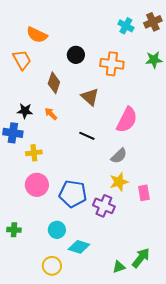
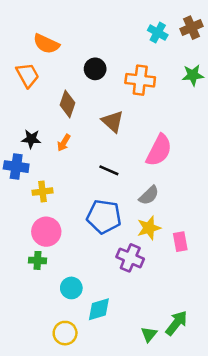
orange arrow: (51, 114) -> (64, 143), turned -104
blue pentagon: (73, 194) -> (104, 217), moved
green cross: (14, 230) -> (38, 260), moved
cyan diamond: (79, 247) -> (99, 309), turned -35
green triangle: (119, 267) -> (149, 334), turned -32

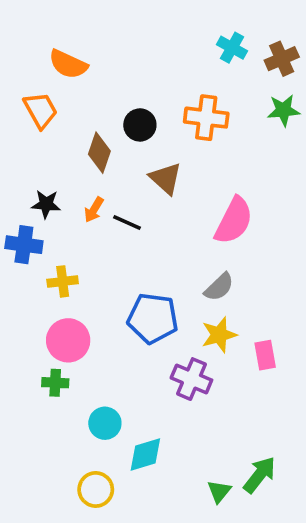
brown cross: (192, 28) -> (282, 59), moved
black circle: (95, 69) -> (140, 125), moved
black line: (109, 170) -> (127, 223), moved

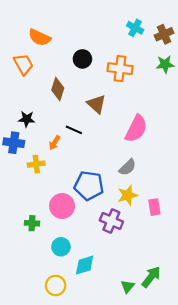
black circle: (140, 125) -> (82, 59), moved
orange arrow: (94, 210) -> (55, 143), moved
pink circle: (68, 340) -> (62, 206), moved

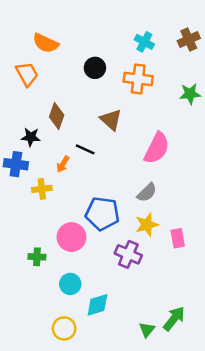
cyan cross: (135, 28) -> (144, 42), moved
green star: (165, 64) -> (190, 94), moved
brown diamond: (58, 89) -> (57, 116), moved

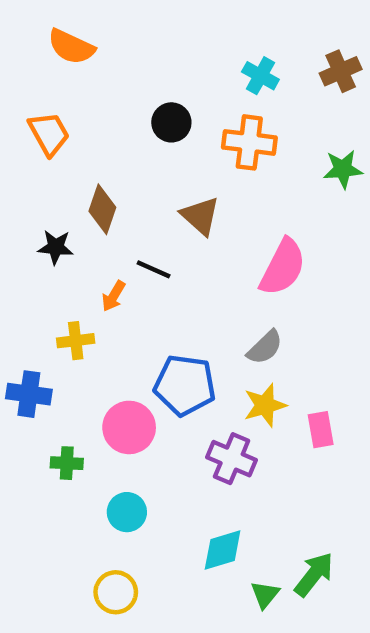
orange semicircle: (46, 43) -> (71, 47), moved
blue cross: (16, 164) -> (29, 394), moved
cyan diamond: (97, 305) -> (223, 550), moved

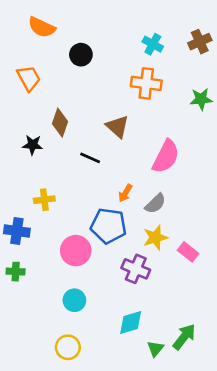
black circle: (171, 122) -> (81, 55), moved
orange arrow: (114, 296) -> (125, 193), moved
pink rectangle: (321, 430) -> (188, 252), turned -42
green cross: (67, 463) -> (16, 272), moved

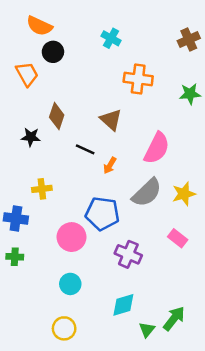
cyan cross: (153, 44) -> (111, 38), moved
black circle: (81, 55) -> (53, 52), moved
orange arrow: (125, 193) -> (110, 165), moved
gray semicircle: (155, 204) -> (147, 193), size x1.5
yellow star: (155, 238) -> (184, 194), moved

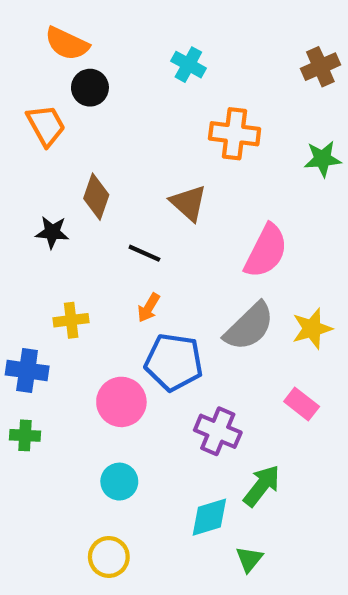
orange arrow: (110, 165) -> (149, 308), moved
green arrow: (174, 319) -> (262, 486), moved

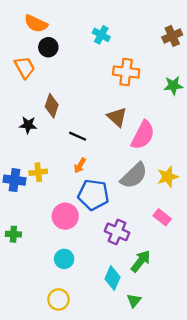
brown triangle: (188, 203) -> (117, 117), moved
blue cross: (27, 370) -> (15, 180), moved
cyan diamond: (209, 517) -> (113, 278), turned -50

